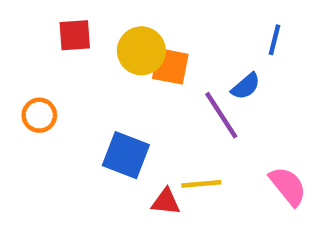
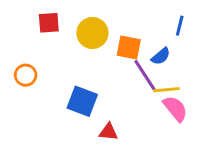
orange square: (170, 66) -> (129, 48), moved
yellow line: (201, 184) -> (167, 90), moved
pink semicircle: (288, 186) -> (175, 109), moved

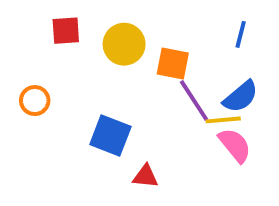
blue semicircle: (161, 56) -> (241, 97), moved, size x1.4

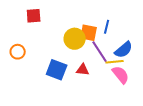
blue line: (241, 34) -> (107, 27), moved
yellow circle: (124, 44) -> (75, 39), moved
red triangle: (145, 176) -> (83, 70), moved

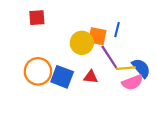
blue semicircle: (124, 50) -> (141, 68), moved, turned -90
orange circle: (18, 52) -> (38, 71), moved, size x1.6
pink semicircle: (121, 75) -> (132, 82), turned 108

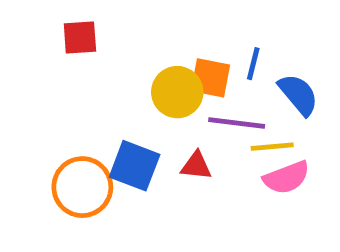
purple line: (109, 57) -> (237, 123), turned -50
blue semicircle: (141, 68) -> (298, 94), moved
orange circle: (38, 71) -> (82, 187), moved

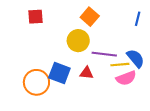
blue line: (253, 64) -> (138, 19), moved
orange square: (210, 78) -> (90, 17), moved, turned 30
blue semicircle: (298, 94) -> (136, 58), moved

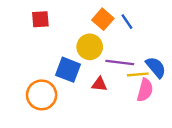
blue line: (138, 19) -> (127, 22), moved, turned -48
blue square: (59, 73) -> (68, 70), moved
pink semicircle: (126, 78) -> (145, 90), turned -54

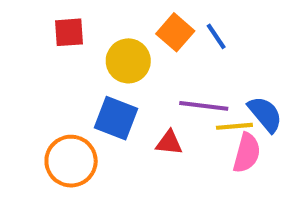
yellow circle: (90, 47) -> (128, 61), moved

